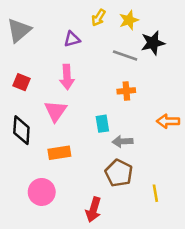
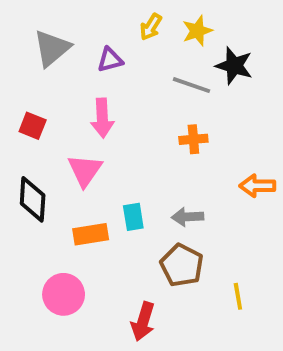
gray triangle: (19, 30) -> (52, 48), moved
black star: (153, 43) -> (234, 66), turned 30
cyan rectangle: (102, 124) -> (133, 217), moved

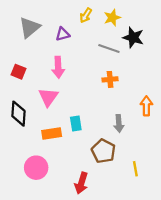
orange arrow: (257, 186) -> (146, 106), turned 90
gray arrow: (188, 217) -> (119, 124), moved, turned -91

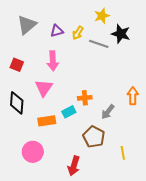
yellow arrow: (86, 15) -> (78, 33), moved
orange cross: (110, 79) -> (85, 98), moved
cyan rectangle: (76, 124) -> (69, 112), turned 72
gray arrow: (119, 124) -> (108, 112), turned 42

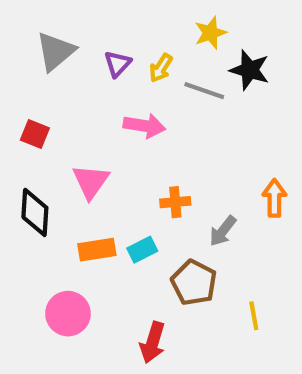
purple triangle: (57, 31) -> (118, 64), turned -32
pink arrow: (53, 61) -> (144, 126), moved, turned -78
cyan rectangle: (69, 112) -> (142, 250), moved

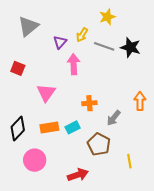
purple triangle: (118, 64) -> (60, 42), moved
black star: (250, 70) -> (130, 47), moved
pink arrow: (144, 126) -> (74, 64), turned -102
black diamond: (35, 212) -> (18, 128), moved, turned 40
red arrow: (153, 343) -> (78, 175), turned -126

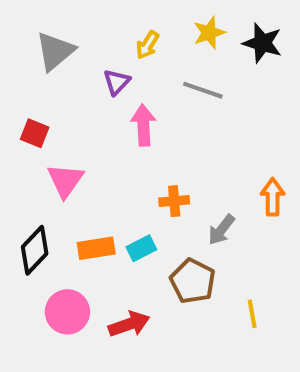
yellow arrow: (82, 35) -> (147, 45), moved
black star: (130, 47) -> (262, 43), moved
pink triangle: (46, 93) -> (65, 180), moved
red arrow: (78, 175) -> (129, 324), moved

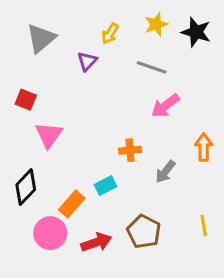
pink arrow: (143, 125) -> (165, 106), moved, turned -124
orange rectangle: (96, 248) -> (72, 204), moved, turned -40
brown pentagon: (193, 281) -> (144, 232), moved
yellow line: (252, 314) -> (204, 225), moved

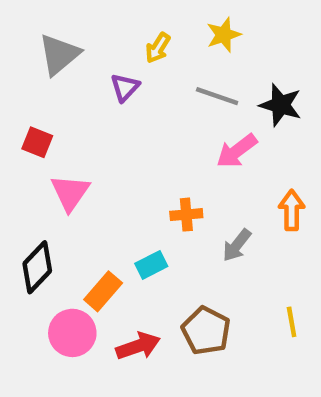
black star: (196, 32) -> (281, 105), moved

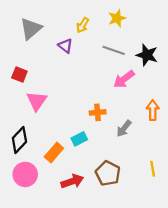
purple triangle: (125, 87) -> (65, 46), turned -35
pink circle: (72, 333) -> (25, 174), moved

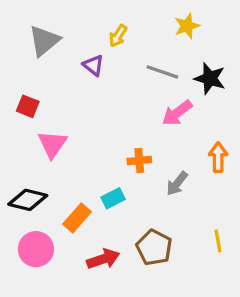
yellow star: (117, 18) -> (187, 26), moved
black diamond: (19, 140) -> (28, 200), turned 60

